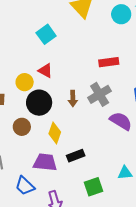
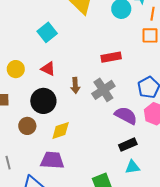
yellow circle: (25, 82) -> (16, 69), moved
brown arrow: (73, 99) -> (75, 85), moved
yellow diamond: (55, 133) -> (61, 131), turned 55
black rectangle: (76, 156) -> (128, 145), moved

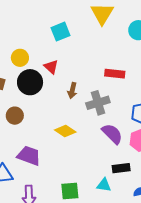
black circle: (43, 101) -> (30, 82), moved
yellow diamond: (61, 131) -> (65, 131), moved, turned 35
black rectangle: (128, 145) -> (121, 168), moved

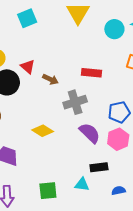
cyan square: (61, 32) -> (27, 18), moved
brown arrow: (72, 90) -> (50, 79), moved, turned -77

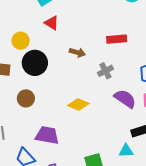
red triangle: (28, 67) -> (52, 23), moved
gray cross: (75, 102) -> (105, 71), size x0.7

